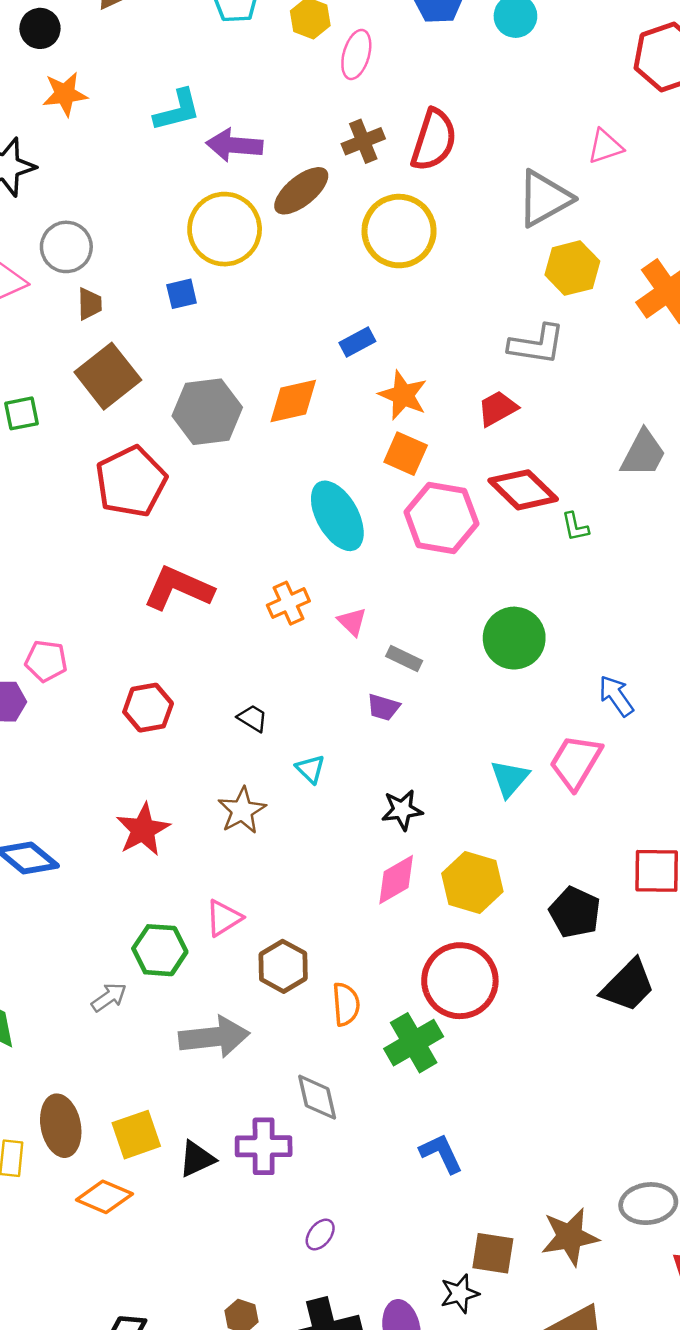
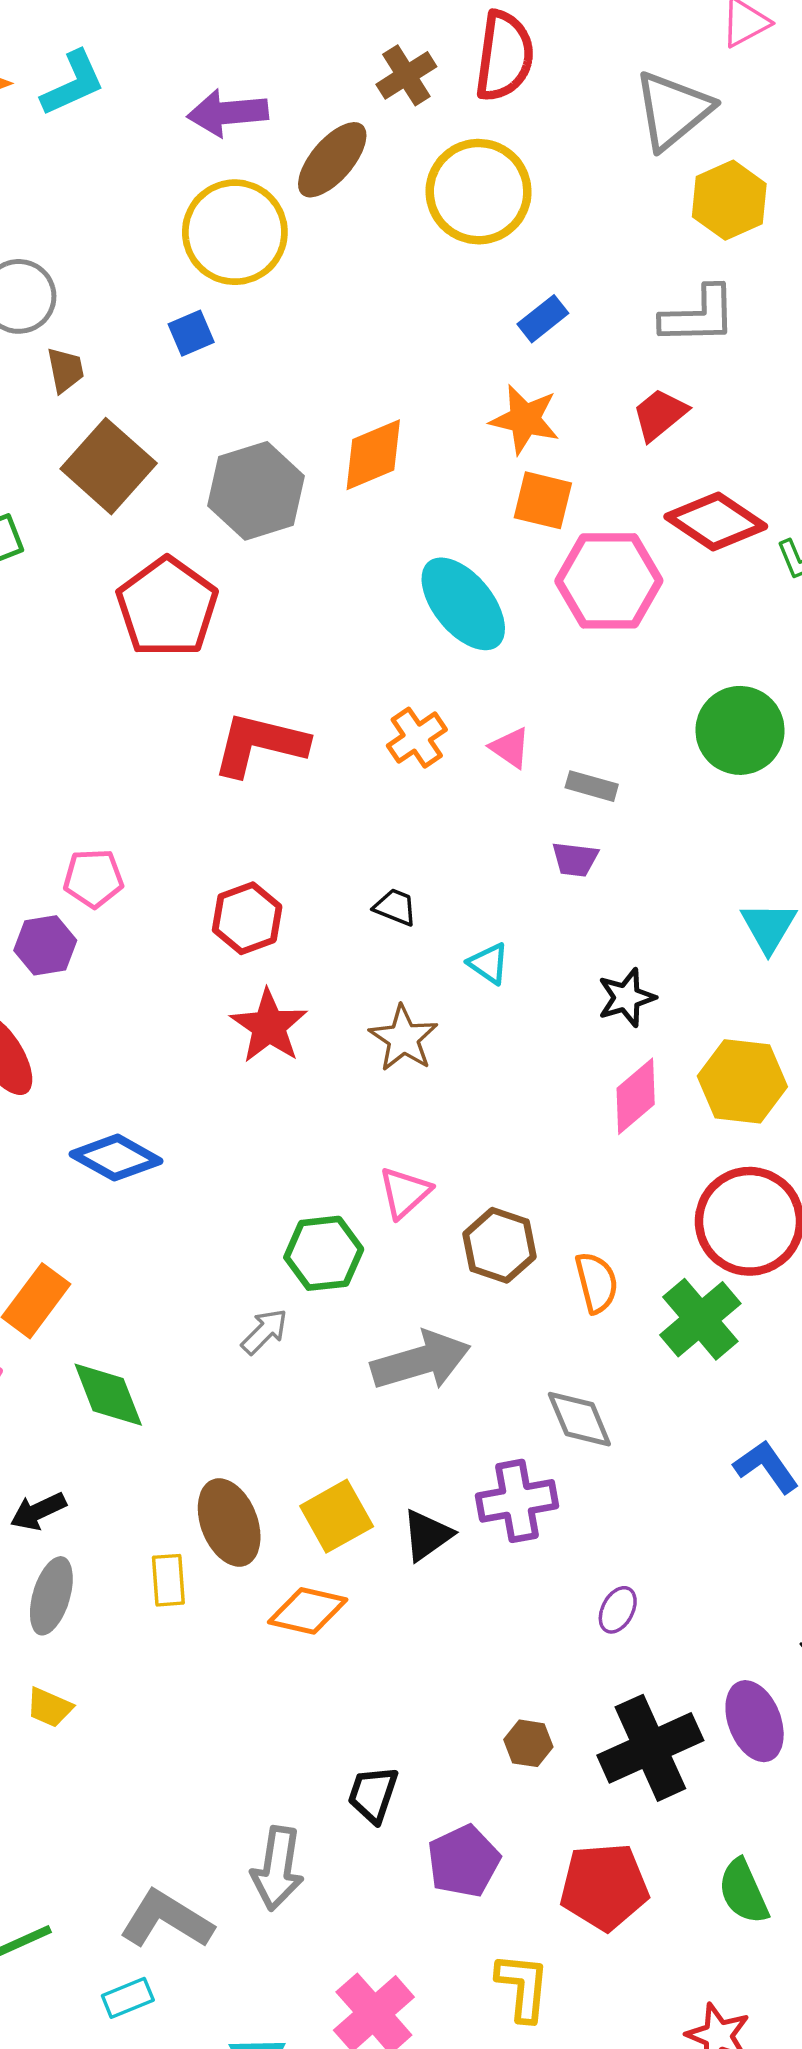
cyan L-shape: (177, 110) -> (73, 83), moved
blue rectangle: (357, 342) -> (543, 319), moved
red star: (143, 830) -> (269, 1026), moved

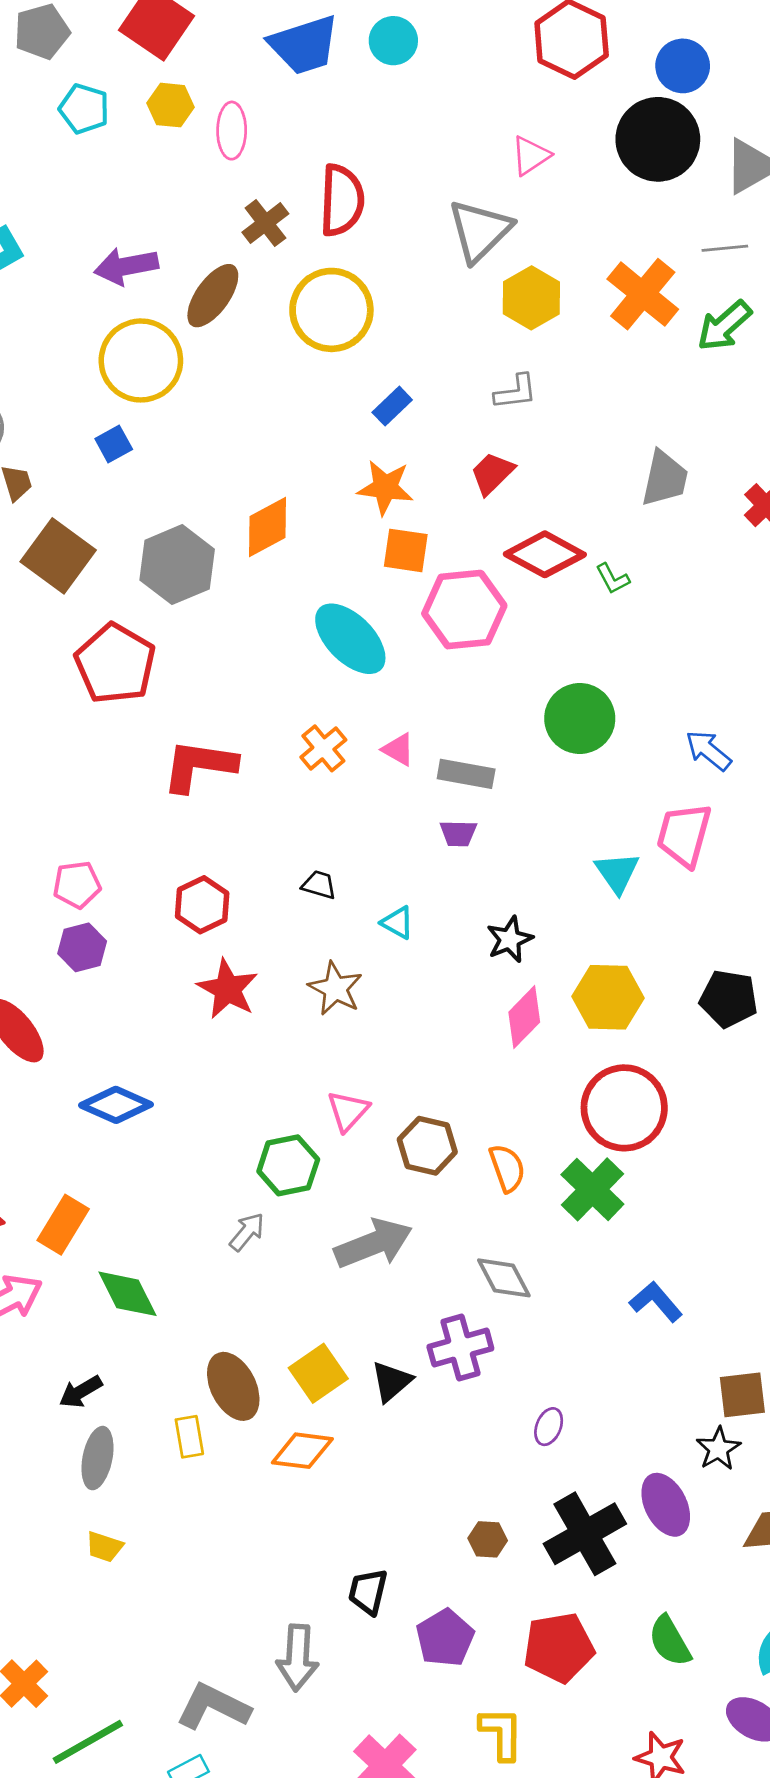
gray L-shape: (699, 316) -> (516, 392), size x0.7
gray rectangle: (592, 786) -> (466, 774), size x1.4
purple hexagon: (45, 945) -> (82, 947), moved

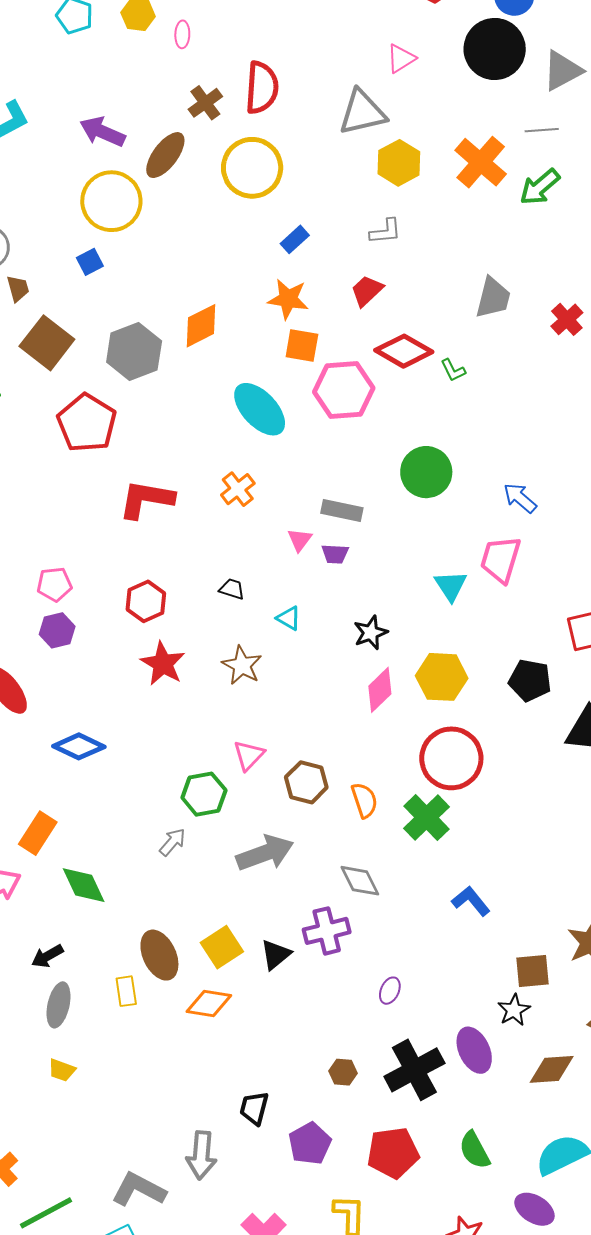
pink ellipse: (232, 131) -> (182, 34), size x0.7
gray triangle: (480, 231) -> (362, 113), turned 30
purple arrow: (126, 266) -> (102, 132), turned 33
pink triangle: (398, 749) -> (300, 540), moved, turned 36

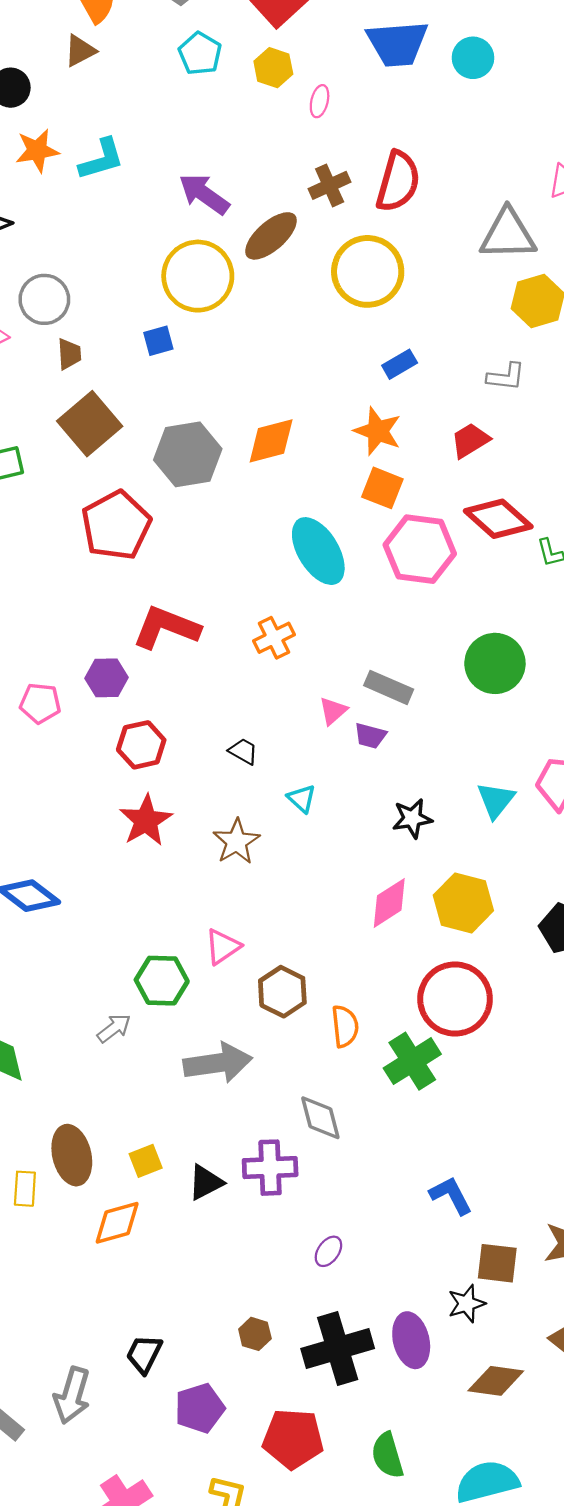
purple hexagon: (57, 630) -> (107, 678), moved
black star: (371, 633) -> (412, 818), moved
blue L-shape: (471, 901) -> (451, 1195), moved
yellow square: (222, 947) -> (146, 1161), size x0.7
orange diamond: (209, 1004) -> (117, 1223), turned -36

